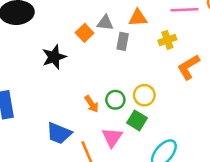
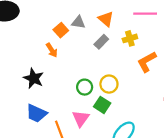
orange triangle: (138, 18) -> (106, 19), turned 42
gray rectangle: (123, 41) -> (101, 42), moved, turned 32
black star: (54, 57) -> (34, 78), moved, turned -30
orange arrow: (91, 104) -> (52, 50), moved

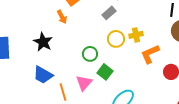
yellow cross: (130, 38) -> (136, 35), moved
orange L-shape: (147, 62) -> (150, 54), moved
yellow circle: (109, 84) -> (116, 39), moved

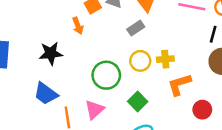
black star: (43, 42) -> (51, 53), turned 30
green circle: (90, 54) -> (106, 75), size x1.5
green square: (105, 72) -> (138, 101), moved

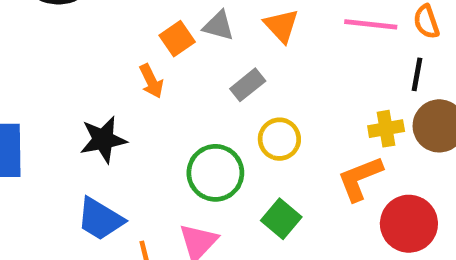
gray rectangle: (136, 28) -> (248, 85), moved
yellow cross: (165, 59) -> (386, 129), moved
red circle: (202, 110) -> (409, 224), size x1.5

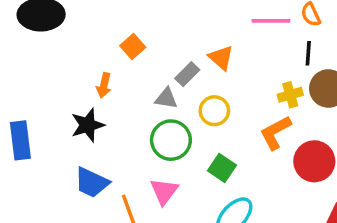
gray triangle: (219, 26) -> (166, 98), moved
orange triangle: (281, 26) -> (221, 58), moved
orange arrow: (151, 81) -> (104, 85), moved, turned 45

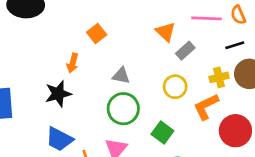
black line: (308, 53) -> (235, 45), turned 66
orange triangle: (221, 58) -> (166, 32), moved
gray rectangle: (187, 74) -> (185, 51), moved
yellow circle: (214, 111) -> (175, 87), moved

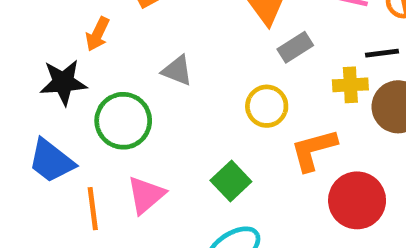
yellow cross: (219, 77) -> (350, 85), moved
green circle: (123, 109) -> (123, 121), moved

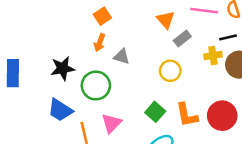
orange arrow: (98, 34) -> (100, 43), moved
orange L-shape: (314, 150) -> (187, 115), moved, turned -80

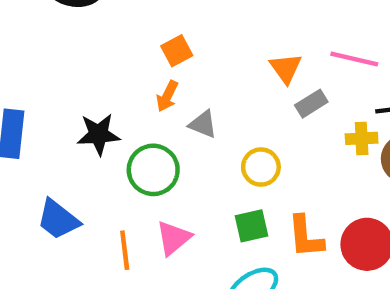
yellow circle: (170, 71) -> (261, 167), moved
blue trapezoid: (60, 110) -> (58, 219), moved
green square: (155, 112) -> (251, 226), turned 30

